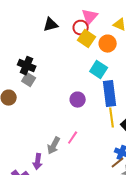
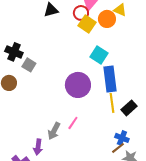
orange circle: (108, 44) -> (107, 19), moved
black cross: (27, 66) -> (14, 52), moved
purple circle: (78, 100) -> (78, 85), size x1.6

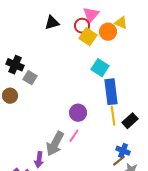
purple circle: (78, 85) -> (78, 113), moved, size x0.7
gray arrow: (54, 131) -> (55, 144), size x1.4

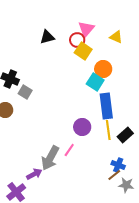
orange circle: (108, 32) -> (103, 69), moved
purple circle: (78, 113) -> (82, 127), moved
purple arrow: (39, 160) -> (34, 174), turned -126

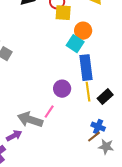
yellow square: (83, 51) -> (63, 13), turned -30
gray arrow: (50, 158) -> (30, 120), turned 80

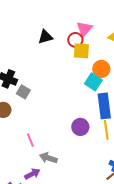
pink line: (49, 112) -> (30, 140), moved, turned -56
gray arrow: (30, 120) -> (48, 158), size x0.7

